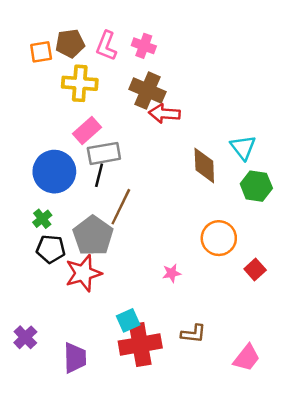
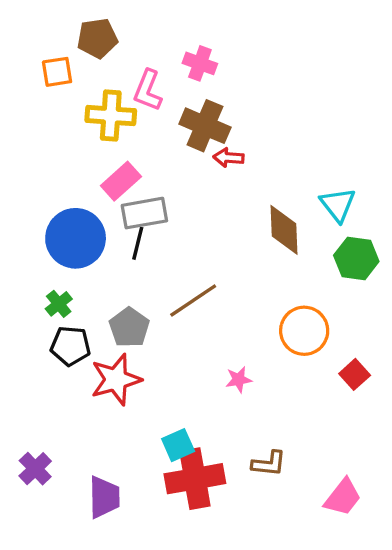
brown pentagon: (70, 43) -> (97, 38), moved
pink L-shape: (106, 46) -> (148, 90), moved
red arrow: (164, 114) -> (229, 158), size x0.7
brown line: (121, 207) -> (193, 300), moved, turned 30
gray pentagon: (93, 236) -> (129, 327), size x0.7

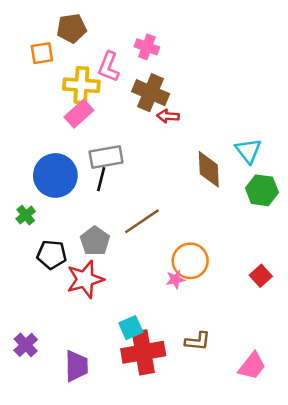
pink rectangle: (121, 181) -> (79, 114), moved
green cross: (59, 304) -> (26, 215), moved
orange circle: (304, 331) -> (190, 261), moved

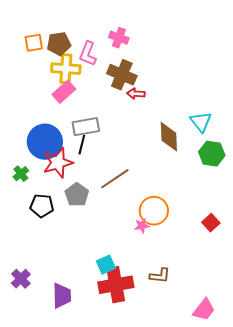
brown pentagon: (71, 28) -> (59, 44), moved
red star: (85, 279) -> (58, 163), moved
pink trapezoid: (252, 366) -> (204, 310), moved

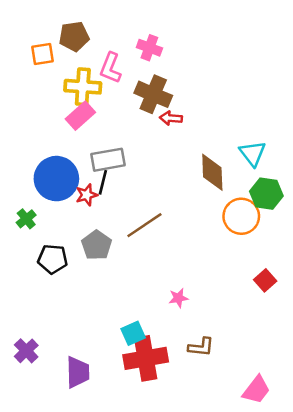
brown pentagon: (59, 44) -> (74, 36), moved
red star: (58, 163) -> (87, 195), moved, size x0.6
orange circle: (154, 211) -> (241, 216), moved
pink star: (142, 226) -> (178, 298), moved

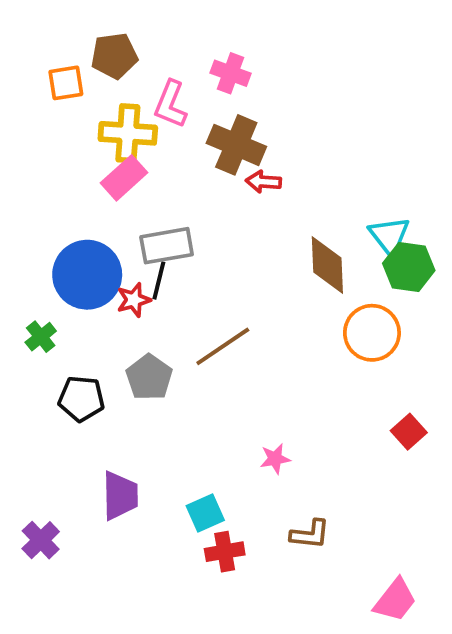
green hexagon: (266, 194) -> (409, 267), moved
red cross: (146, 358) -> (225, 552), size x0.6
purple trapezoid: (78, 372) -> (120, 496), moved

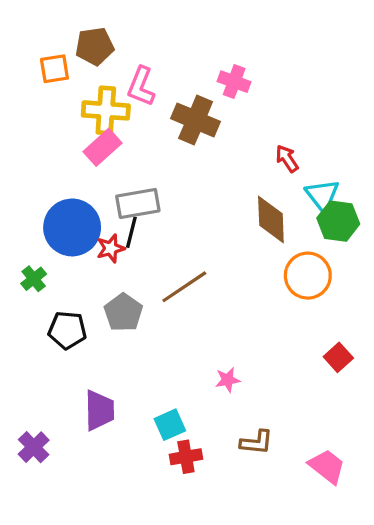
pink cross: (231, 73) -> (234, 82), moved
red arrow: (263, 182) -> (287, 159), moved, turned 52
pink trapezoid: (395, 600) -> (327, 466), moved, turned -90

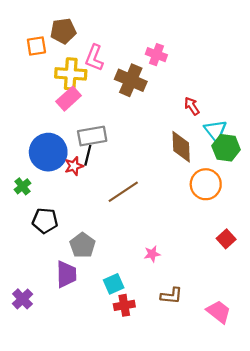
gray pentagon: (123, 312) -> (83, 245), moved

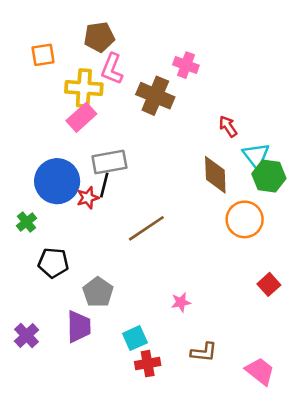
brown pentagon: (63, 31) -> (99, 37), moved
purple cross: (22, 299) -> (26, 335), moved

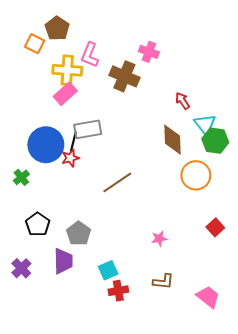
brown pentagon: (99, 37) -> (57, 28), moved, turned -30
orange square: (43, 55) -> (35, 44), turned 36
black line: (104, 185) -> (73, 142), moved
black pentagon: (53, 263) -> (38, 224), moved, turned 30
pink star: (181, 302) -> (159, 239), moved

